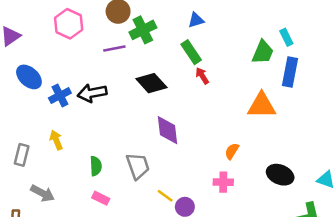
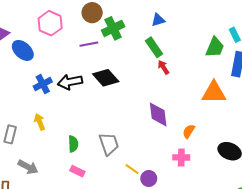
blue ellipse: (29, 77) -> (23, 50), moved
black diamond: (151, 83) -> (106, 78), moved
purple diamond: (168, 130) -> (158, 114), moved

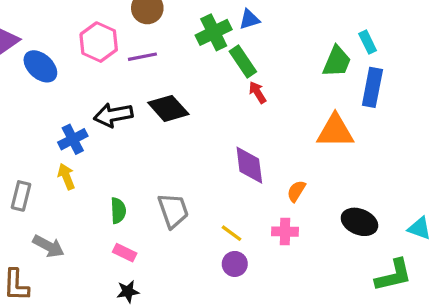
pink hexagon: (50, 23) -> (99, 42), moved
green cross: (113, 28) -> (214, 32), moved
blue cross: (43, 84) -> (73, 139), moved
yellow line: (132, 169) -> (232, 233), moved

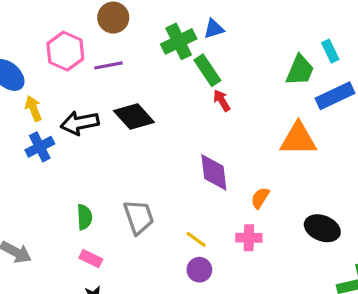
blue rectangle: (372, 87) -> (335, 96), turned 54
yellow arrow: (66, 176) -> (33, 109), moved

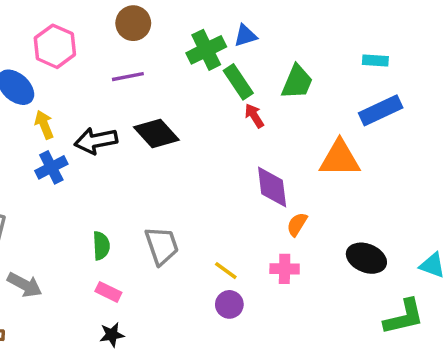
pink hexagon: (65, 51) -> (55, 46), moved
cyan rectangle: (330, 51) -> (375, 61), turned -60
green trapezoid: (300, 70) -> (297, 82), moved
purple diamond: (214, 172) -> (272, 187), moved

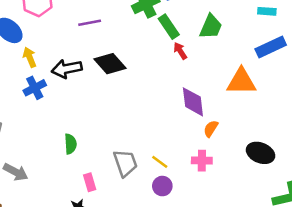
gray trapezoid: (162, 246) -> (125, 163), moved
pink rectangle: (108, 292) -> (90, 182), moved, turned 48

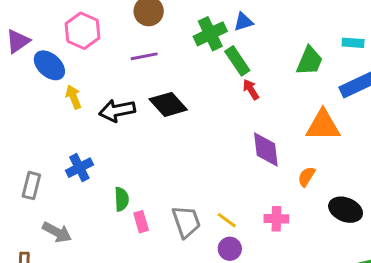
green trapezoid: (211, 27) -> (309, 61), moved
blue cross: (35, 88) -> (79, 168), moved
orange semicircle: (211, 129) -> (306, 177), moved
pink rectangle: (90, 182) -> (141, 222), moved

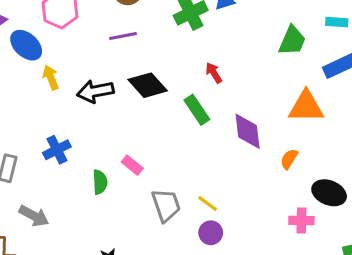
green rectangle: (237, 61) -> (197, 110), moved
red arrow: (251, 89) -> (214, 73), moved
pink cross: (276, 219) -> (301, 220), moved
pink rectangle: (141, 222) -> (132, 165), moved, turned -35

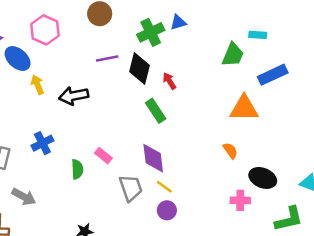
cyan rectangle: (337, 22) -> (258, 35), moved
purple line: (123, 36) -> (107, 59), moved
black diamond: (148, 85) -> (139, 68), moved, turned 56
purple diamond: (248, 131) -> (153, 158), moved
orange semicircle: (289, 159) -> (230, 151), turned 112

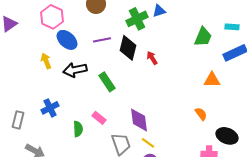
cyan rectangle: (258, 35) -> (232, 27), moved
blue ellipse: (18, 59) -> (67, 40), moved
orange triangle: (244, 108) -> (212, 80), size x0.7
green rectangle: (156, 111) -> (107, 82), moved

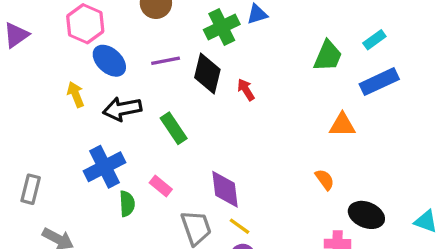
cyan rectangle: (232, 27) -> (374, 40), turned -40
blue cross: (50, 108) -> (105, 167), moved, size x1.4

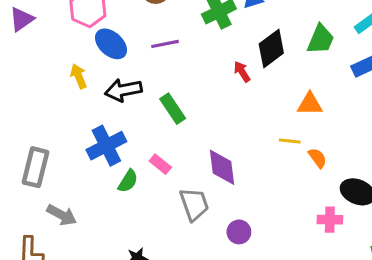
black diamond: (207, 74) -> (271, 49), moved, turned 39
orange triangle: (342, 125) -> (310, 104), moved
gray rectangle: (31, 189) -> (35, 167), size x1.4
green semicircle: (127, 204) -> (128, 181), turned 35
yellow line: (239, 226) -> (290, 141), moved, turned -30

